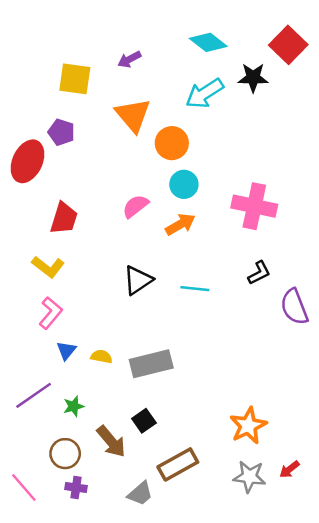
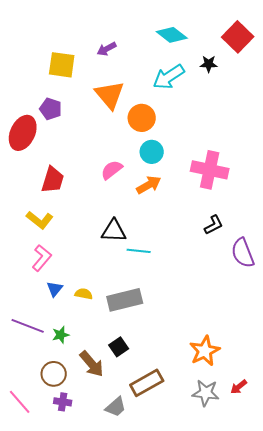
black star: (253, 78) -> (209, 64), size x0.7
black triangle: (138, 280) -> (114, 231), turned 36
cyan line: (195, 289) -> (139, 251), moved
purple line: (34, 395) -> (28, 326), turned 56

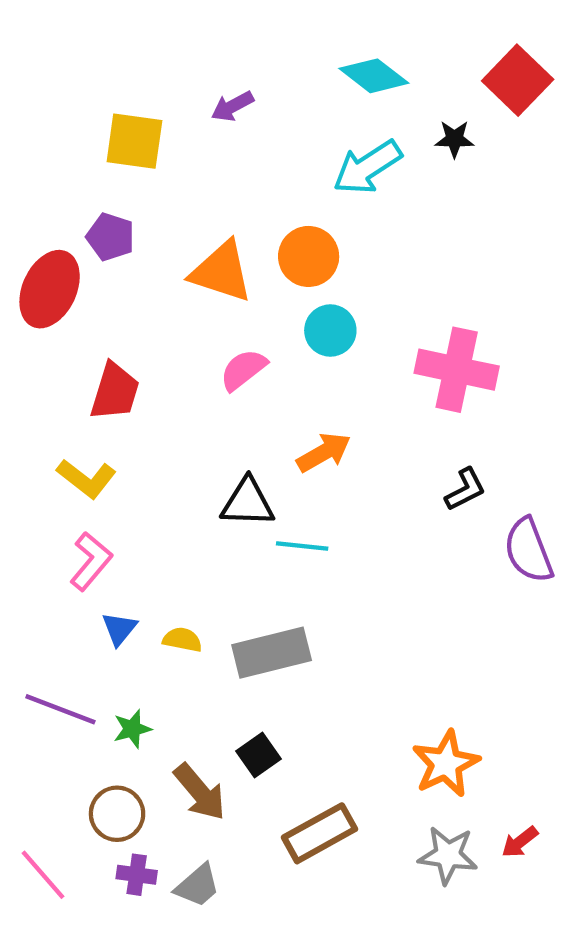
orange triangle: (110, 95) -> (222, 272), moved, turned -32
orange arrow: (149, 185) -> (324, 452), moved
gray trapezoid: (116, 407) -> (198, 886), moved

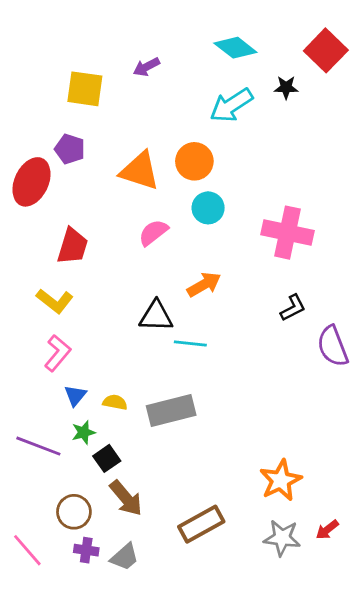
green star: (132, 729) -> (84, 432), moved
black square: (259, 755) -> (107, 458), moved

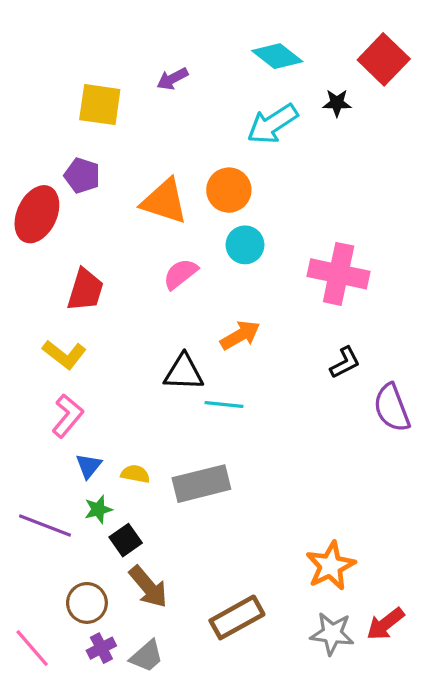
red arrow: (327, 530) -> (385, 624), size x1.4
purple cross: (86, 550) -> (101, 648), turned -35

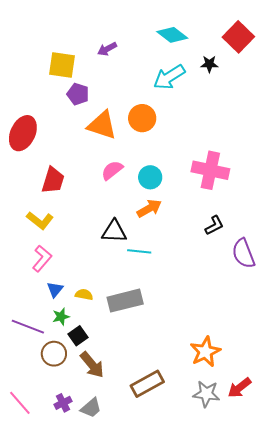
purple pentagon: (82, 176) -> (78, 94), moved
cyan circle: (245, 245) -> (150, 177), moved
brown circle: (87, 603) -> (54, 354), moved

